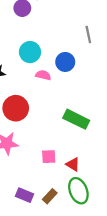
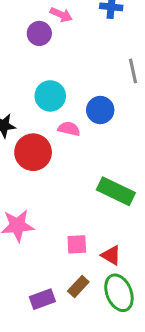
red circle: (16, 108) -> (33, 152), moved
purple rectangle: (24, 195) -> (42, 299), turned -42
brown rectangle: (50, 196) -> (78, 287), moved

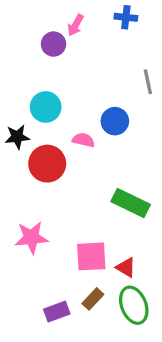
pink arrow: (61, 15) -> (76, 25), turned 95
cyan circle: (50, 96) -> (46, 107), moved
pink square: (77, 244) -> (91, 256), size x1.5

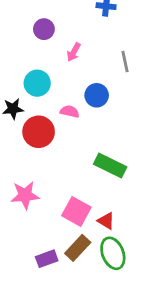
pink arrow: (76, 25) -> (74, 52), moved
pink square: (91, 256) -> (76, 211), turned 32
brown rectangle: (93, 299) -> (78, 248), size x1.4

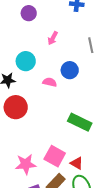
purple circle: (44, 29) -> (29, 13), moved
red circle: (39, 132) -> (16, 107), moved
pink star: (25, 195) -> (26, 164), moved

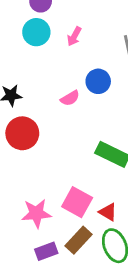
cyan circle: (26, 61) -> (36, 32), moved
pink semicircle: (50, 82) -> (70, 98), turned 136

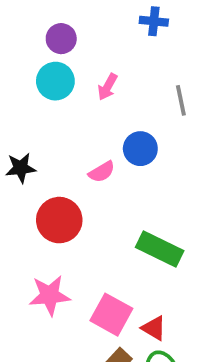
red circle: (22, 133) -> (59, 220), moved
pink star: (36, 213) -> (50, 295), moved

